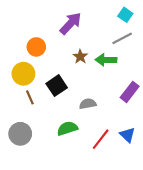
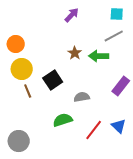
cyan square: (125, 15) -> (117, 14), turned -32
purple arrow: (71, 23) -> (72, 15), moved, size x0.7
orange circle: (36, 47) -> (16, 44), moved
gray circle: (20, 134) -> (19, 141), moved

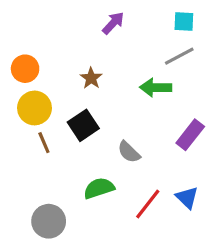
brown star: (75, 53) -> (91, 78), moved
gray semicircle: (82, 97) -> (129, 152), turned -126
gray circle: (19, 141) -> (49, 221), moved

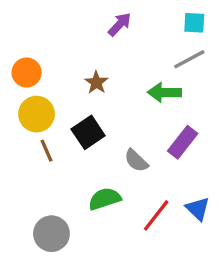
purple rectangle: (190, 135) -> (183, 142), moved

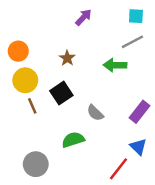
purple rectangle: (183, 142) -> (139, 112), moved
red line: (156, 215) -> (118, 169), moved

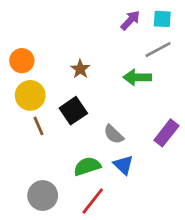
purple arrow: (84, 17) -> (130, 20), moved
blue triangle: (138, 147) -> (123, 165), moved
red line: (118, 169) -> (93, 201), moved

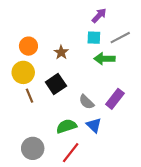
cyan square: (162, 19) -> (94, 38), moved
orange circle: (22, 61) -> (28, 46), moved
purple rectangle: (166, 133) -> (115, 99), moved

